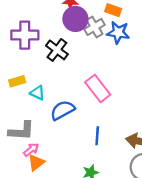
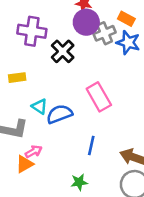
cyan triangle: (37, 93) -> (39, 106), moved
pink arrow: (31, 150) -> (34, 152), moved

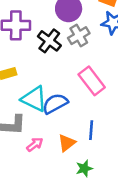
gray cross: (105, 33) -> (79, 36), moved
cyan triangle: (39, 106) -> (34, 99), size x1.6
orange triangle: (25, 164) -> (67, 143), moved

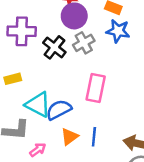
pink rectangle: (92, 81) -> (96, 88), turned 48
orange triangle: (67, 143) -> (70, 137), moved

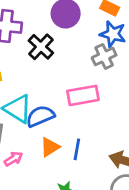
gray cross: (84, 43) -> (104, 56), moved
pink rectangle: (96, 88) -> (83, 95), turned 64

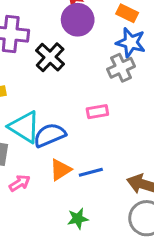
pink rectangle: (83, 95) -> (97, 112), size x0.6
blue line: (77, 149) -> (91, 172), turned 65

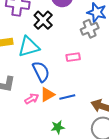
cyan triangle: (24, 127) -> (29, 47), moved, turned -50
blue semicircle: (50, 135) -> (41, 72), turned 85
pink arrow: (20, 183) -> (32, 99), moved

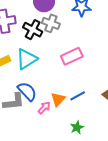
gray cross: (90, 29) -> (51, 23), moved, turned -30
pink rectangle: (73, 57) -> (72, 56), size x1.5
blue semicircle: (41, 72) -> (27, 91), moved

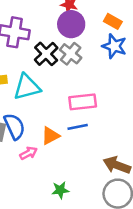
blue line: (78, 96) -> (78, 127), moved
orange triangle: (58, 99) -> (50, 136), moved

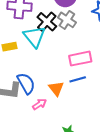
cyan triangle: (27, 87) -> (34, 37), moved, turned -50
orange triangle: (50, 136) -> (56, 88), turned -35

